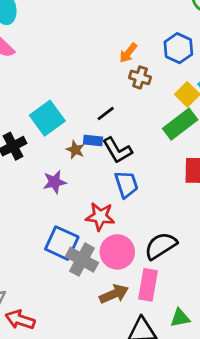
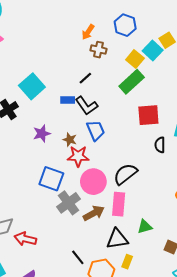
black line: (106, 114) -> (85, 78), moved
brown star: (75, 150) -> (70, 140), moved
gray cross: (82, 260) -> (68, 203), moved, turned 30

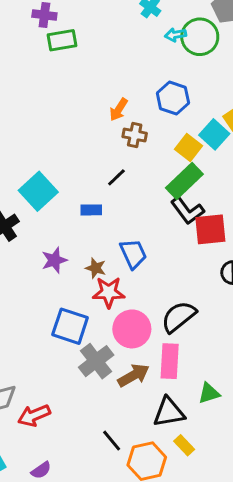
black L-shape: (86, 106) -> (187, 211), moved
red arrow: (25, 239) -> (34, 415), turned -35
yellow rectangle: (127, 262) -> (184, 445), turned -64

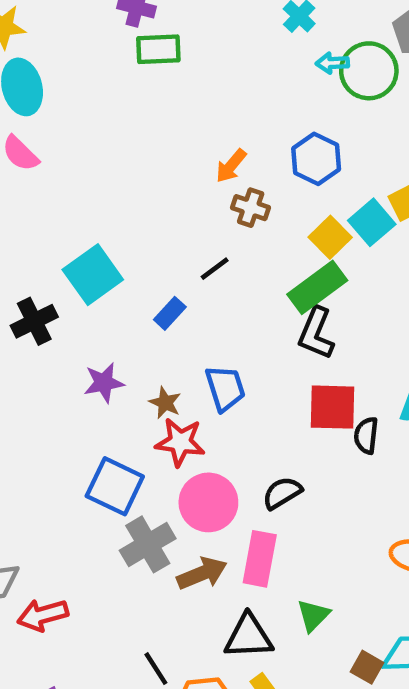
blue rectangle: (91, 210) -> (170, 313), turned -54
black L-shape: (187, 211) -> (316, 333), turned 52
red square: (210, 229) -> (333, 407), moved
black semicircle: (179, 317) -> (282, 493), size x0.7
green triangle: (209, 393) -> (313, 615), turned -35

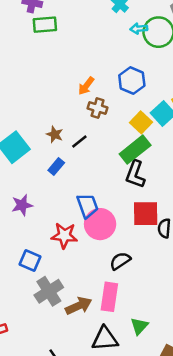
brown star: (165, 403) -> (55, 134), moved
blue square: (115, 486) -> (30, 261), size x0.7
pink circle: (208, 502) -> (100, 224), moved

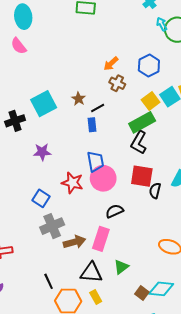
cyan arrow: (139, 29) -> (162, 24), turned 56
blue rectangle: (56, 166) -> (92, 125), moved, turned -56

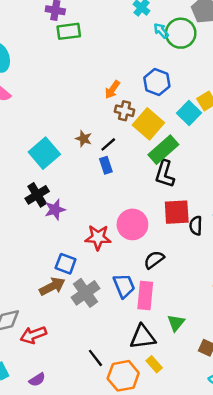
yellow square: (151, 101) -> (148, 124), moved, size x1.4
black cross: (15, 121) -> (37, 195), moved
blue trapezoid: (95, 162) -> (124, 286), moved
brown arrow: (74, 242) -> (52, 286), moved

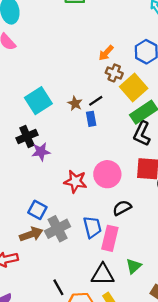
brown star: (84, 139) -> (75, 103), moved
blue square: (66, 264) -> (37, 210), moved
brown arrow: (52, 286) -> (31, 234), moved

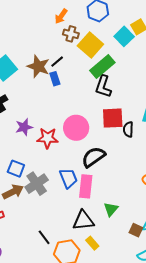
brown star: (75, 103) -> (38, 66), size x1.6
purple star: (41, 152) -> (24, 127), moved
black semicircle: (122, 208) -> (93, 157), size x1.4

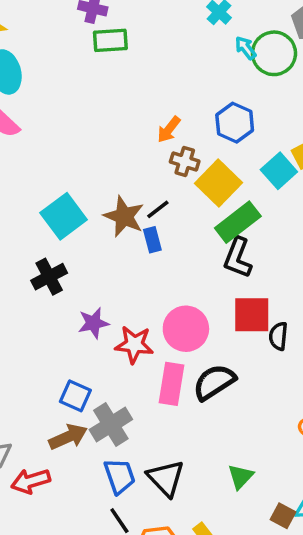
blue trapezoid: (68, 178) -> (120, 476), moved
pink rectangle: (86, 186) -> (171, 384), moved
black triangle: (83, 221) -> (166, 478), moved, turned 50

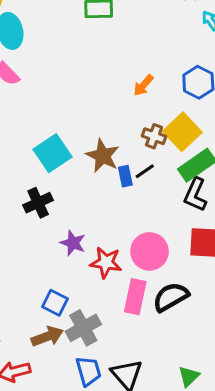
brown cross: (185, 162) -> (154, 136), moved
black line: (158, 209) -> (145, 171), moved
purple star: (93, 323) -> (73, 243), turned 30

